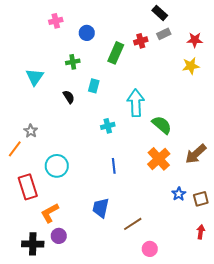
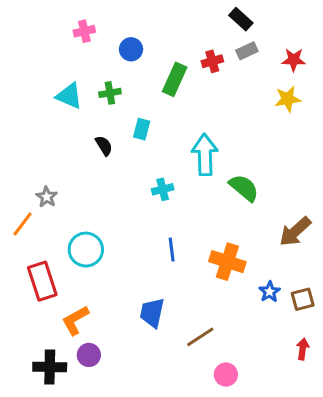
cyan triangle: (35, 77) -> (69, 96), moved, turned -42
orange cross: (159, 159) -> (227, 262), moved, turned -30

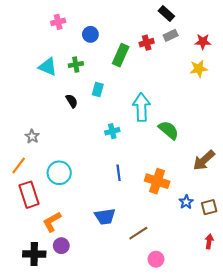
orange line: (23, 224) -> (19, 166), moved
blue trapezoid: (152, 313) -> (105, 217), turned -110

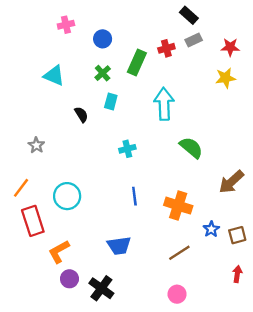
green cross: (76, 65) -> (103, 73), moved, turned -32
cyan arrow: (141, 107) -> (164, 104), moved
gray star: (32, 136) -> (36, 145), moved
brown line: (138, 233) -> (179, 253), moved
black cross: (34, 254) -> (101, 288), moved, turned 35

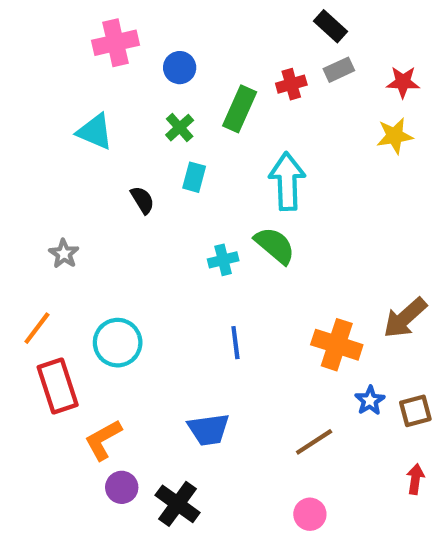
pink cross: (66, 25) -> (116, 43), size x1.5
green semicircle: (191, 148) -> (275, 245), moved
orange cross: (178, 206) -> (337, 345), moved

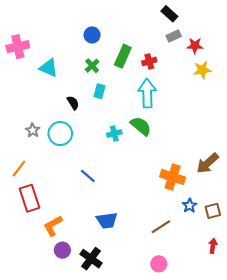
pink cross: (116, 43) -> (18, 47), moved
red star: (403, 82) -> (195, 46), moved
red cross: (291, 84) -> (149, 61), moved
cyan circle: (118, 343) -> (60, 134), moved
blue line: (235, 343) -> (88, 176), moved, turned -42

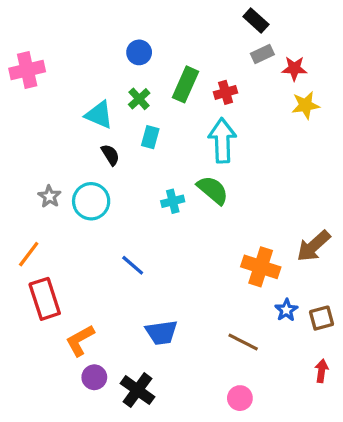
cyan triangle: (49, 68) -> (99, 115), moved
brown line: (161, 227) -> (243, 342), turned 60

